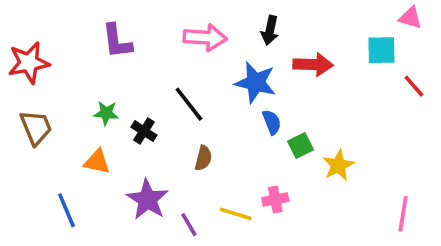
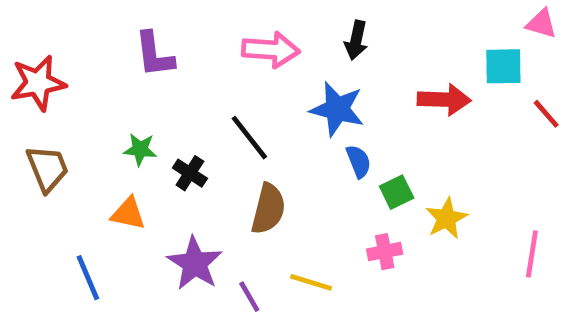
red arrow: (313, 65) -> (444, 100), moved
brown semicircle: (203, 158) -> (268, 209), size x1.5
pink cross: (275, 199) -> (385, 252), moved
pink line: (403, 214) -> (532, 254), moved

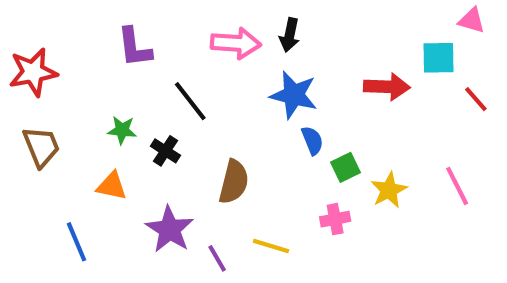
black arrow: (356, 40) -> (290, 35), moved
black line: (249, 138) -> (190, 101), moved
pink line: (532, 254) -> (457, 186), moved, turned -36

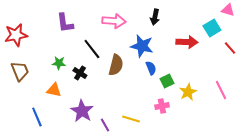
black arrow: (290, 35) -> (155, 17), moved
cyan square: (439, 58) -> (212, 28), turned -30
brown semicircle: (234, 182) -> (116, 65), moved

